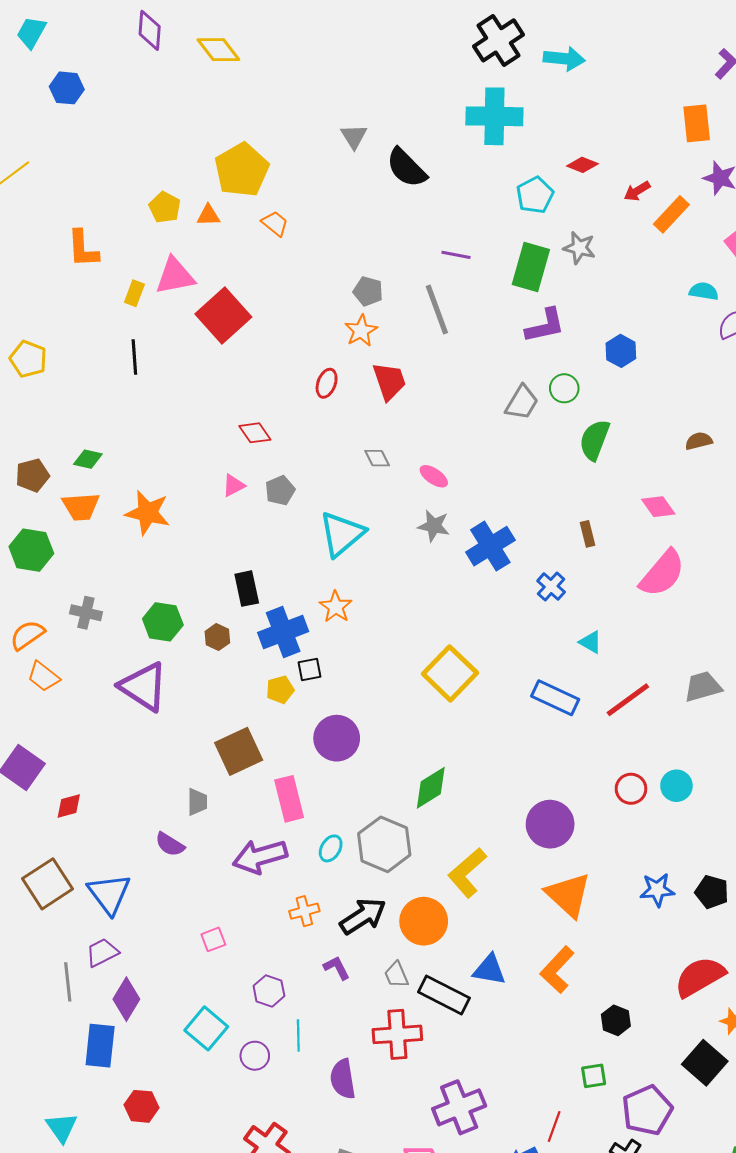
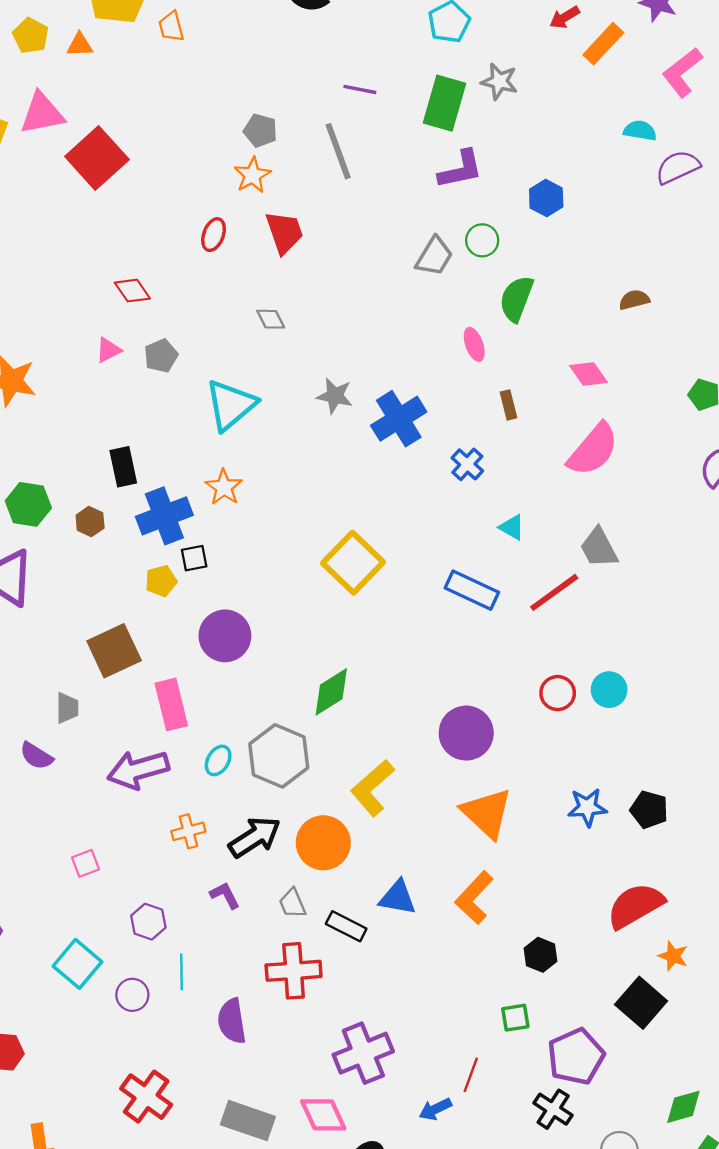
orange trapezoid: (275, 223) -> (171, 27), moved, turned -144
pink ellipse: (434, 476) -> (474, 344), moved, turned 36
gray trapezoid: (703, 687) -> (599, 548), moved, turned -102
black rectangle: (444, 995) -> (346, 926), size x0.7

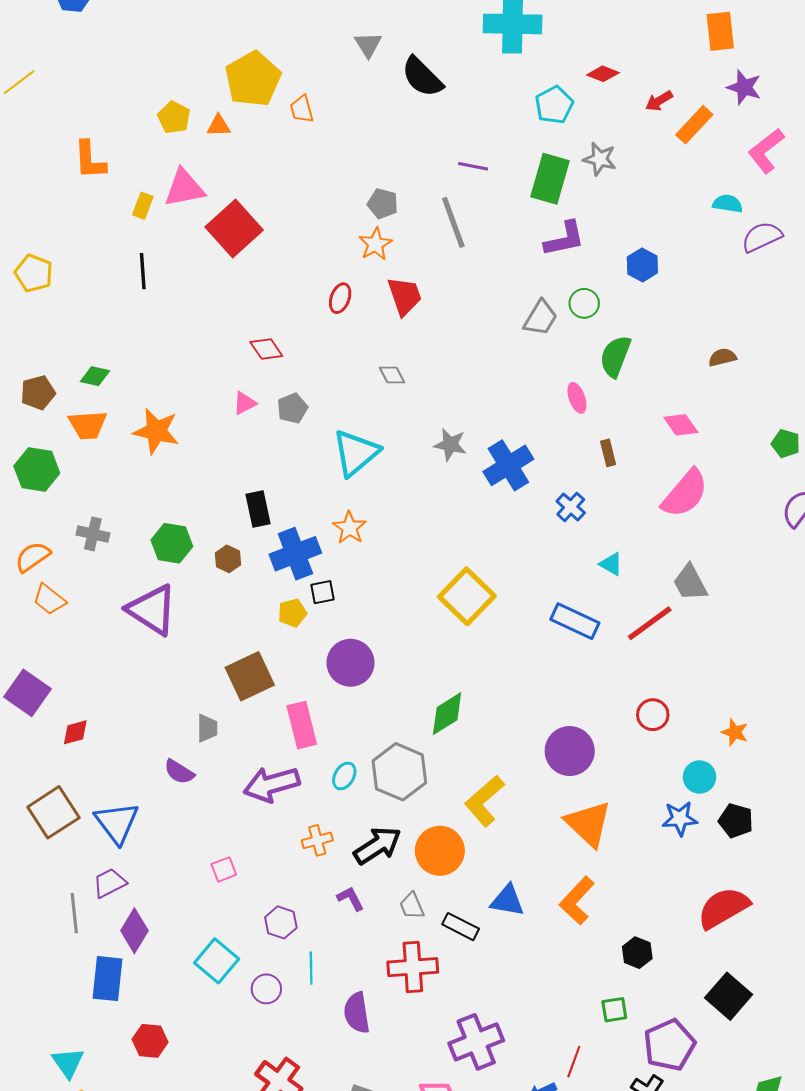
cyan circle: (609, 690) -> (700, 777), moved
orange star: (673, 956) -> (735, 732), moved

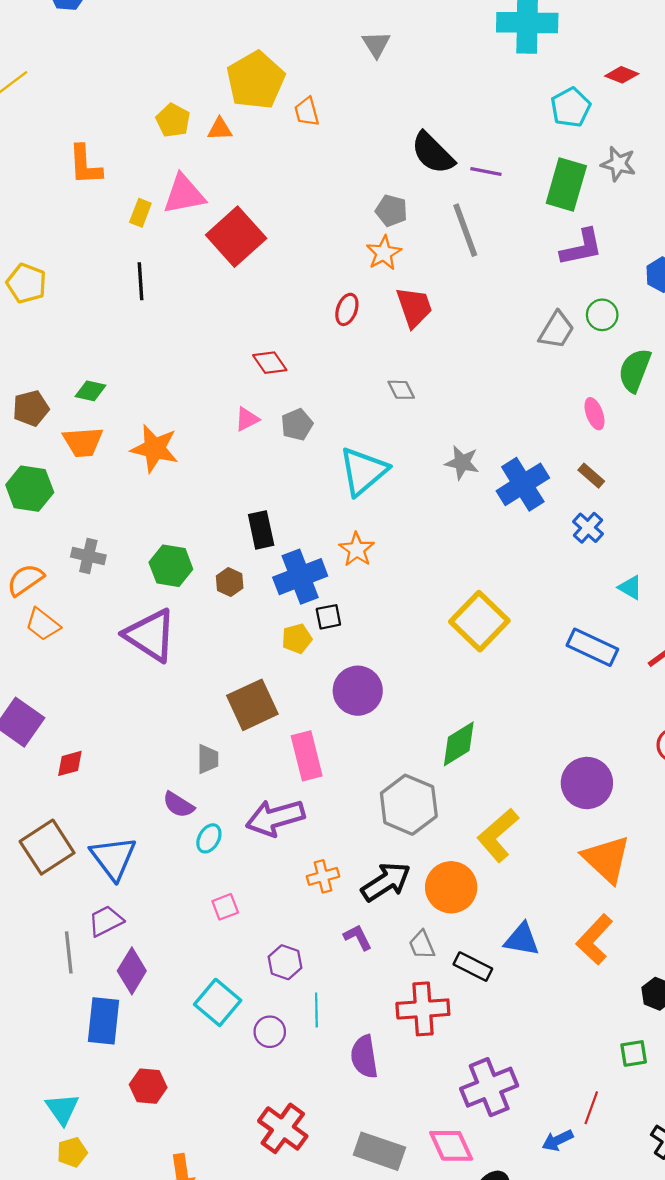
black semicircle: (422, 77) -> (433, 153), moved
brown rectangle: (608, 453) -> (591, 476), moved, turned -35
cyan ellipse: (344, 776) -> (209, 838), moved

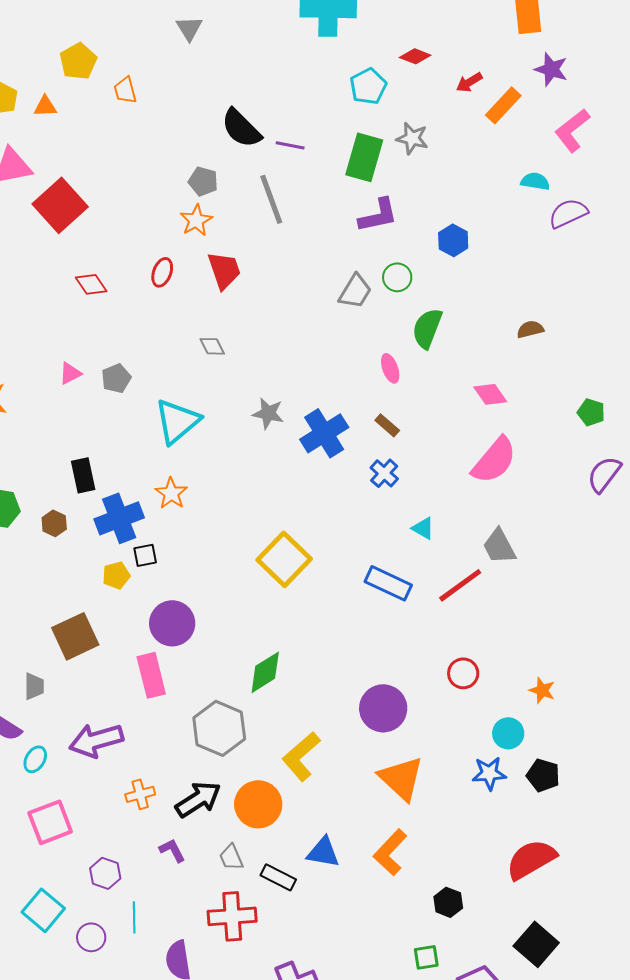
yellow pentagon: (256, 80) -> (78, 61), size x0.7
red diamond: (270, 363) -> (91, 284), moved
pink rectangle: (307, 756) -> (151, 675), moved
pink square: (225, 907) -> (50, 822), size x1.8

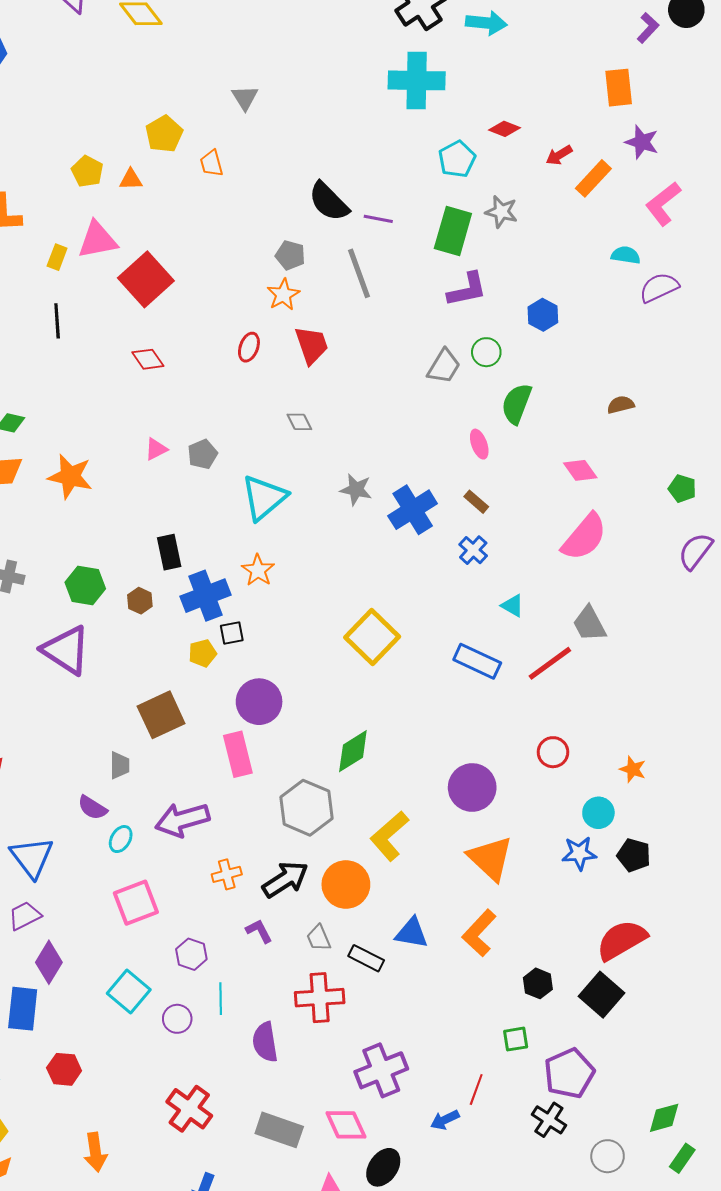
gray triangle: (189, 28) -> (245, 98), moved
red diamond: (91, 284) -> (148, 359), moved
black square: (536, 944) -> (601, 995), moved

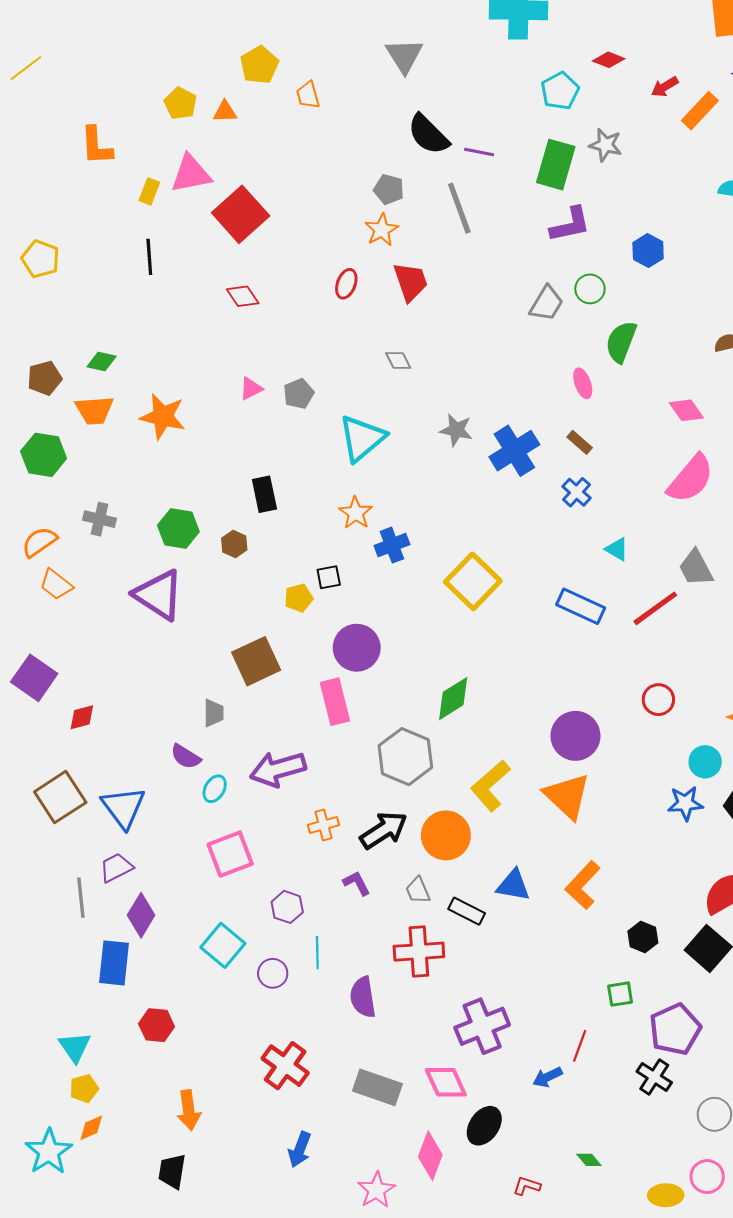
gray triangle: (245, 98) -> (404, 56), moved, size x1.4
blue cross: (206, 596) -> (392, 545), moved, size x0.7
orange triangle: (490, 858) -> (567, 796), moved

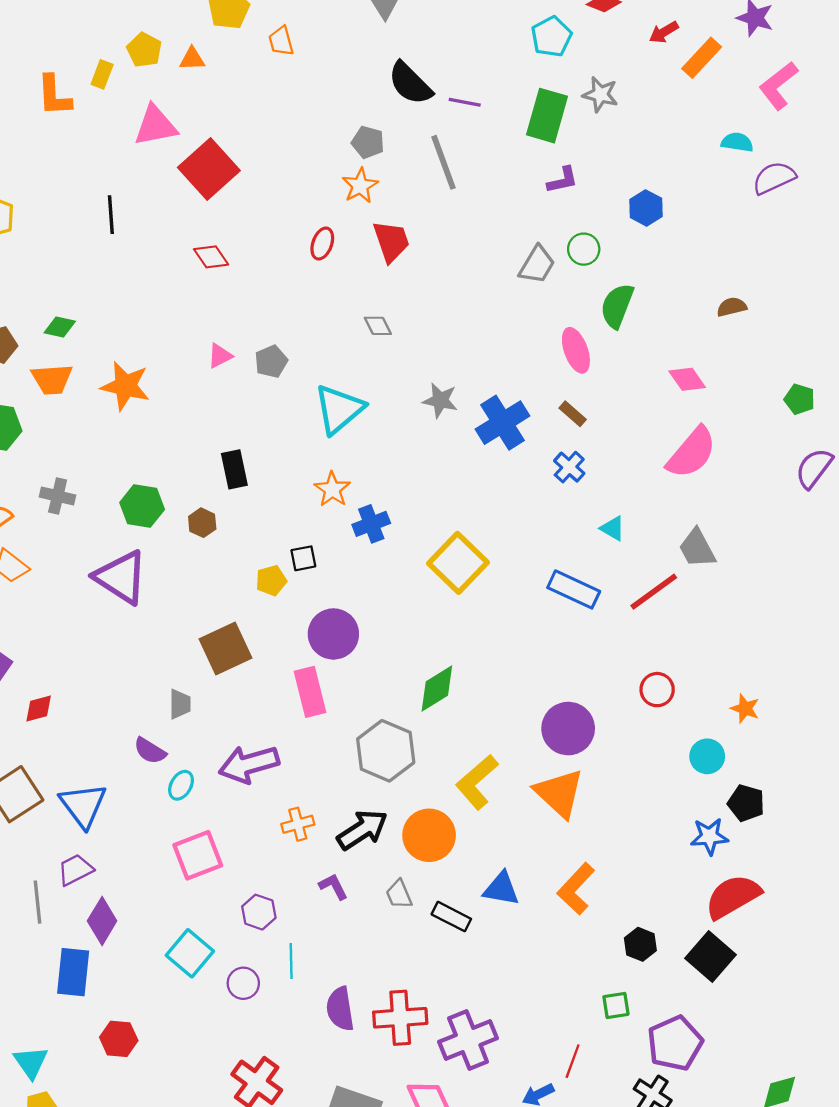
yellow rectangle: (149, 191) -> (102, 74), moved
purple L-shape: (570, 225) -> (563, 180), size x0.7
pink ellipse: (583, 383) -> (576, 350), size x1.4
blue star: (685, 803) -> (709, 836), moved
red cross: (419, 952) -> (400, 1018), moved

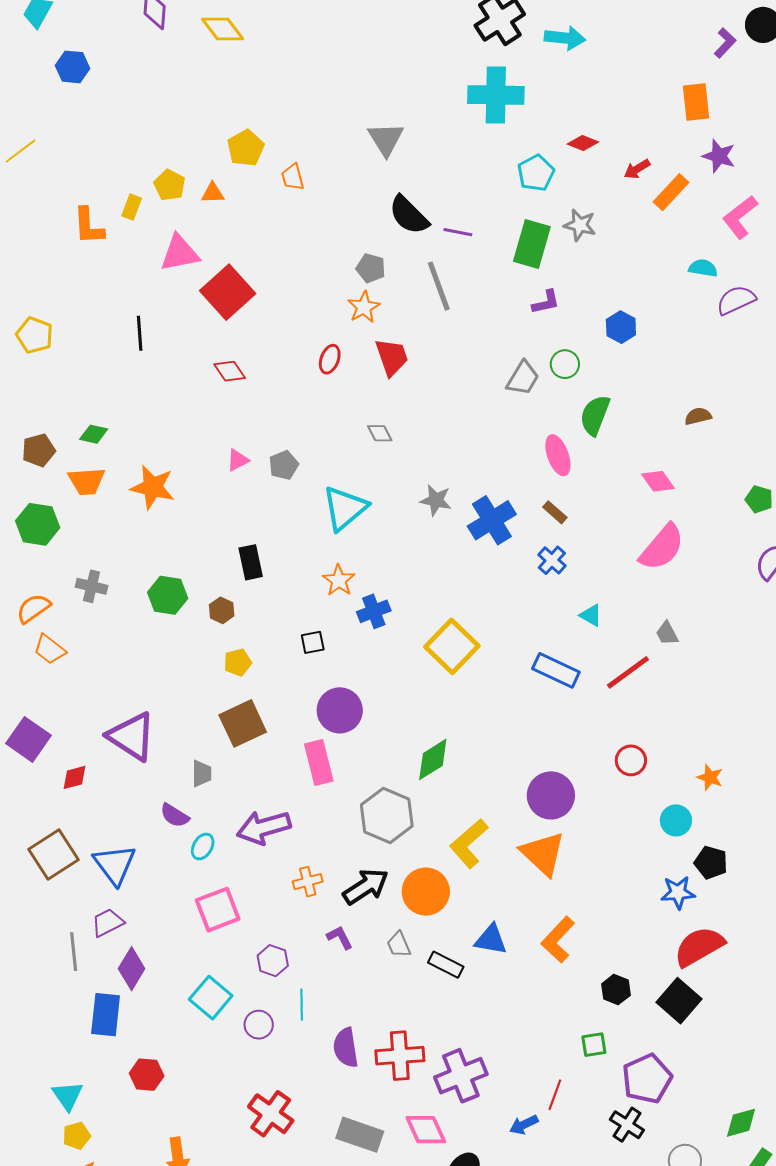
gray trapezoid: (697, 548) -> (667, 633), size x0.7
purple triangle: (121, 577) -> (132, 736), moved
yellow pentagon: (271, 581) -> (238, 662), moved

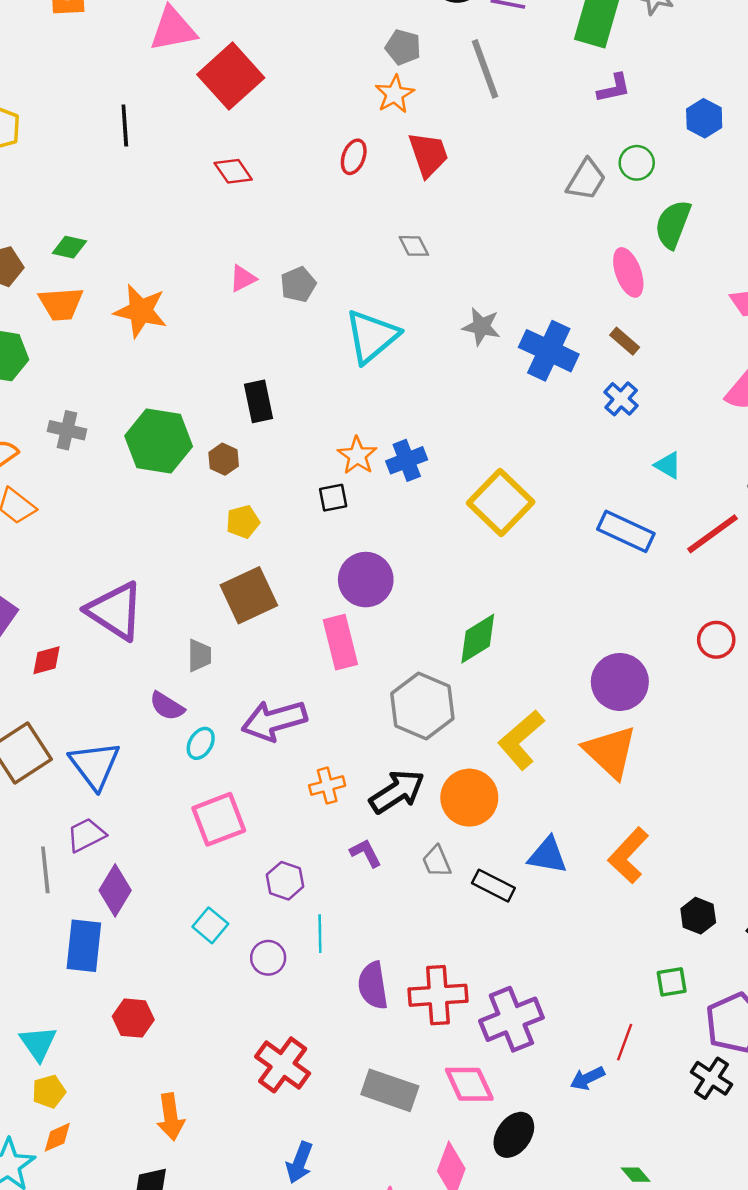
blue cross: (492, 520) -> (549, 351), turned -33
orange star: (339, 580) -> (357, 456), moved
green hexagon: (168, 595) -> (159, 441), size x1.4
cyan square: (211, 998) -> (210, 925), size x0.7

